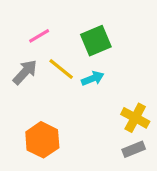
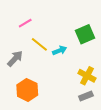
green square: (96, 41) -> (85, 34), moved
gray arrow: (25, 72) -> (15, 59), moved

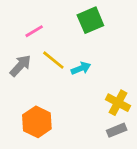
green square: (85, 34) -> (90, 20), moved
gray arrow: (15, 59) -> (20, 66), moved

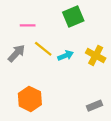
pink line: (34, 31) -> (28, 25), turned 32
yellow cross: (118, 103) -> (96, 55), moved

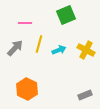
yellow line: (43, 49) -> (39, 44), turned 66

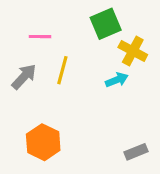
cyan arrow: (59, 50) -> (117, 80), moved
yellow cross: (86, 50) -> (133, 51), moved

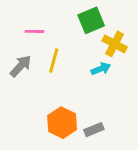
orange hexagon: (43, 142) -> (62, 123), moved
gray rectangle: (136, 152) -> (94, 130), moved

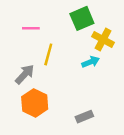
gray arrow: (21, 66) -> (25, 74), moved
orange hexagon: (62, 123) -> (35, 103), moved

